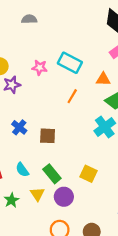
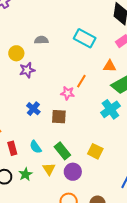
gray semicircle: (29, 19) -> (41, 40), moved
cyan rectangle: (70, 63) -> (85, 38), moved
pink star: (40, 68) -> (68, 93), moved

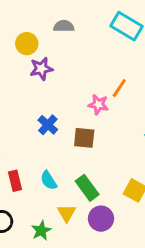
green star: (25, 174) -> (41, 231), moved

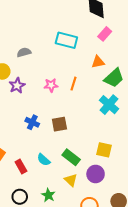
pink star: (98, 105) -> (51, 85), moved
yellow triangle: (67, 213) -> (71, 180), moved
purple circle: (101, 219) -> (96, 174), moved

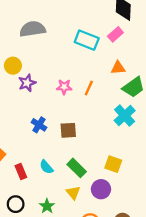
pink rectangle: (105, 34) -> (115, 34), moved
gray semicircle: (24, 52) -> (33, 29), moved, size x1.6

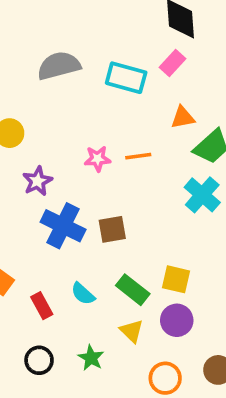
gray semicircle: (33, 29) -> (59, 66), moved
purple star: (27, 83) -> (37, 181), moved
orange line: (89, 88) -> (138, 156), turned 64
blue cross: (39, 125) -> (63, 226), size x1.6
yellow square: (113, 164) -> (176, 279), moved

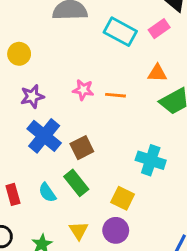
cyan cross: (202, 195) -> (151, 160), moved, turned -36
brown square: (112, 229) -> (82, 148), turned -30
green rectangle: (133, 290) -> (76, 183), moved

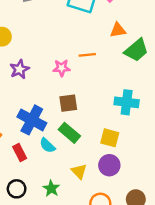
pink star: (83, 90) -> (62, 68), moved
blue cross: (44, 136) -> (32, 120), moved
brown square: (82, 148) -> (68, 103), turned 30

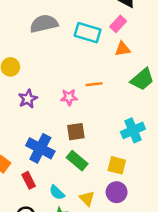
orange triangle: (118, 30) -> (123, 49), moved
cyan cross: (127, 102) -> (133, 130), turned -30
cyan semicircle: (47, 145) -> (57, 192), moved

